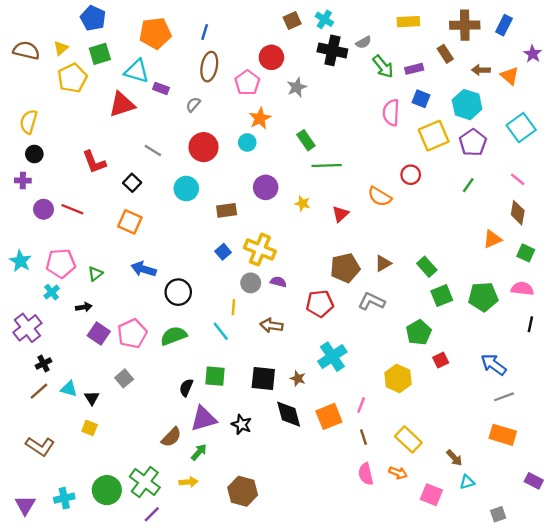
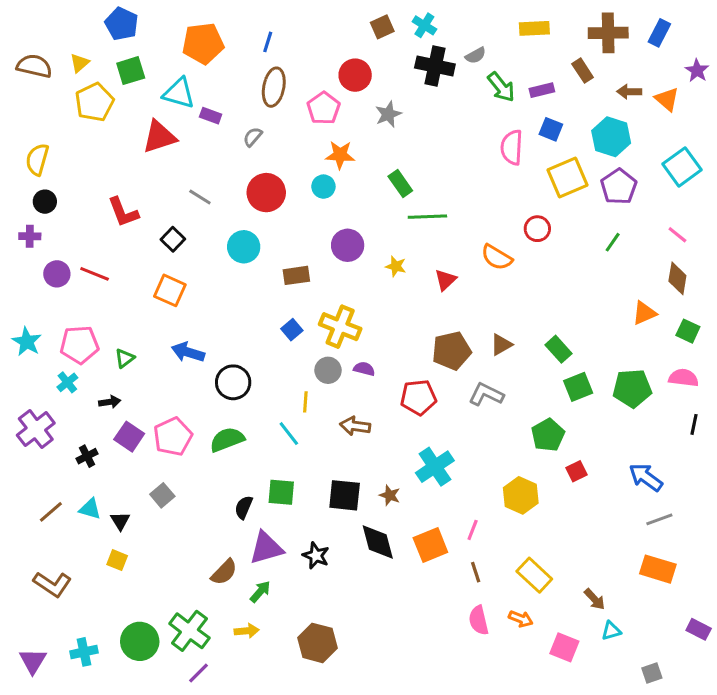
orange star: (260, 118) -> (340, 155), turned 30
black cross: (44, 363) -> (87, 456), moved

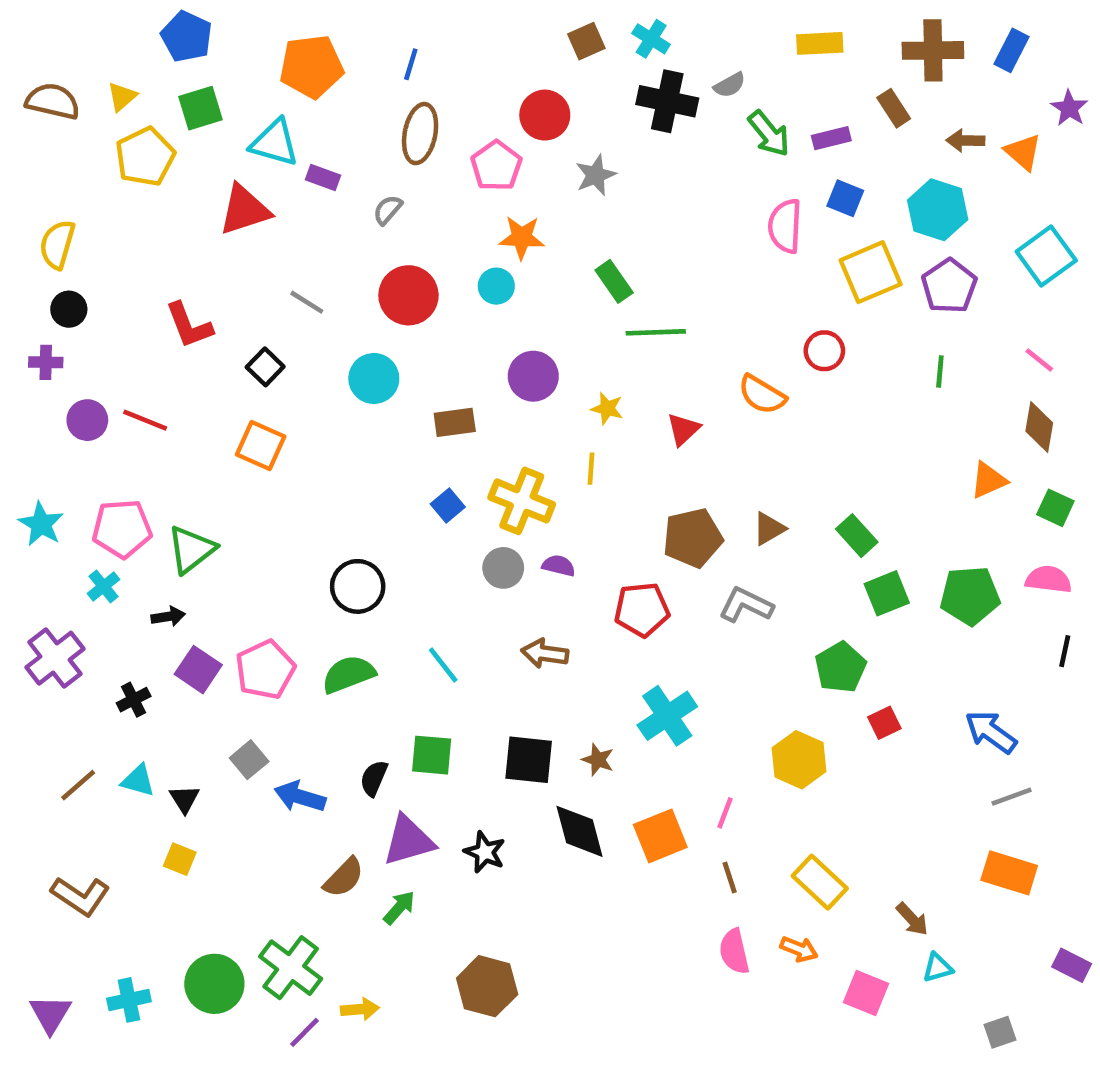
green line: (613, 242) -> (940, 372), turned -30
blue arrow: (188, 352) -> (300, 797), moved
green triangle: (125, 358) -> (191, 549), size x1.6
yellow line: (305, 402) -> (591, 469), moved
yellow arrow: (247, 631) -> (360, 1009), moved

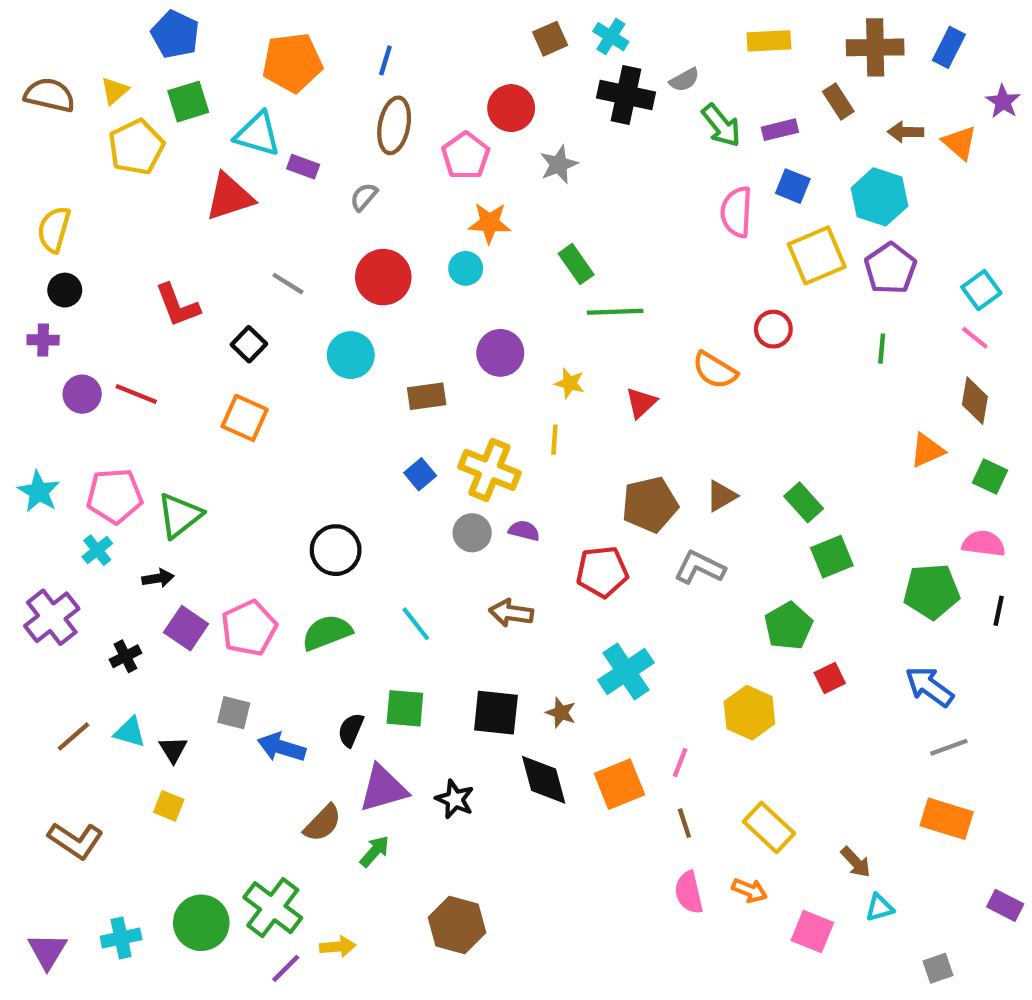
cyan square: (1046, 256) -> (981, 290), moved, size x0.7
green pentagon: (970, 596) -> (932, 591), moved
gray square: (249, 760) -> (234, 713), turned -36

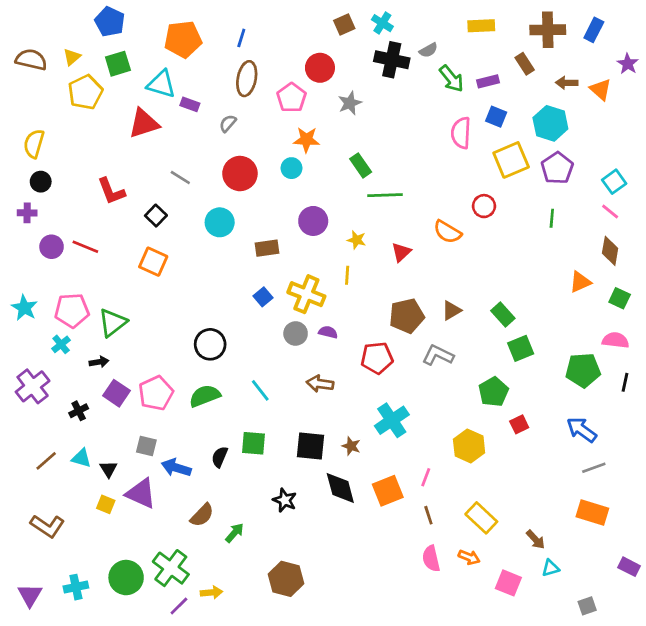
purple triangle: (383, 788) -> (141, 493), moved, turned 40

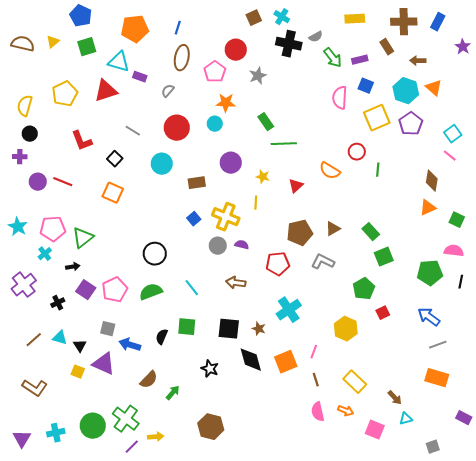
orange triangle: (601, 89) -> (434, 88), moved
yellow pentagon: (85, 92) -> (65, 94), moved
green line: (552, 218) -> (378, 170), moved
brown diamond: (610, 251) -> (432, 181), moved

